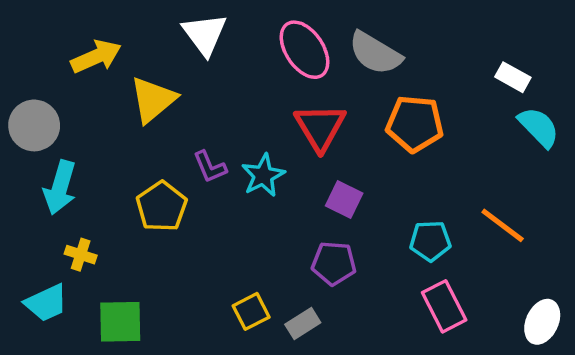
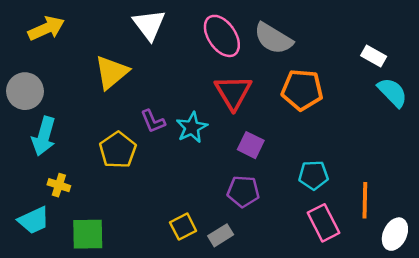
yellow arrow: (96, 57) -> (46, 28), moved
orange line: (503, 225) -> (365, 200), moved, turned 54

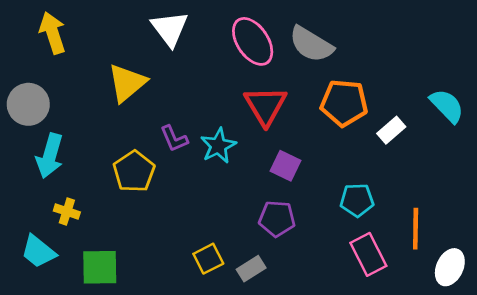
yellow arrow: (46, 28) -> (53, 33), turned -84
white rectangle: (374, 56) -> (391, 130), moved, turned -70
cyan trapezoid: (34, 220) -> (38, 252), turned 64

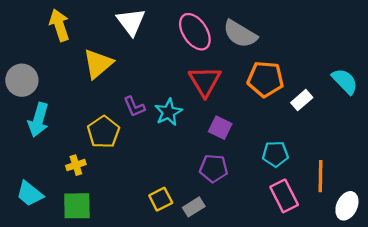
yellow arrow: (53, 33) -> (59, 25), moved
yellow cross: (67, 211) -> (76, 165), moved, turned -36

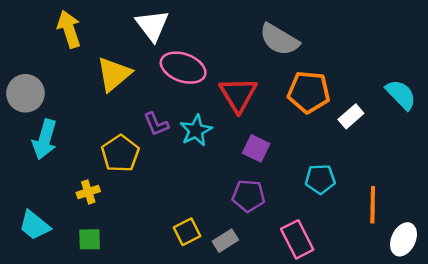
pink ellipse: (195, 32) -> (183, 68), moved, turned -36
pink rectangle: (284, 196) -> (297, 239), moved
green square: (77, 206) -> (90, 239), size x0.7

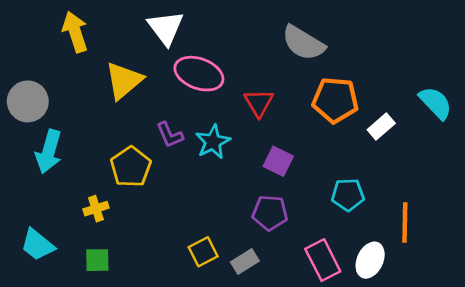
red triangle: (238, 95) -> (259, 103), size x0.7
white ellipse: (403, 239) -> (370, 260), moved

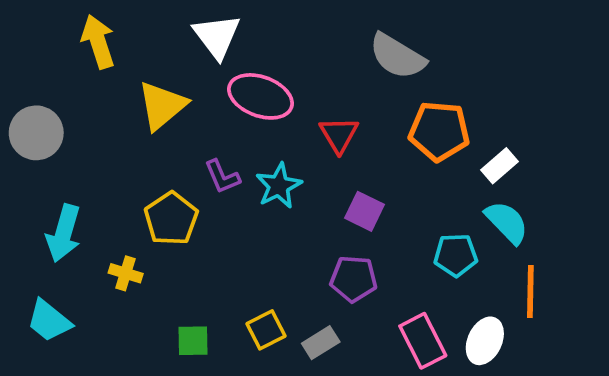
cyan semicircle: (435, 103) -> (507, 222), moved
cyan arrow: (49, 152) -> (64, 233), moved
yellow cross: (96, 209) -> (126, 273), turned 35
green square: (97, 260) -> (193, 341), moved

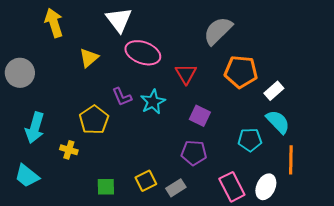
gray semicircle: (397, 56) -> (218, 31), turned 104
yellow triangle: (162, 106) -> (89, 58), size x0.7

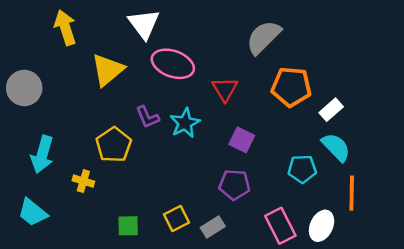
yellow triangle: (89, 58) -> (108, 70), size x1.4

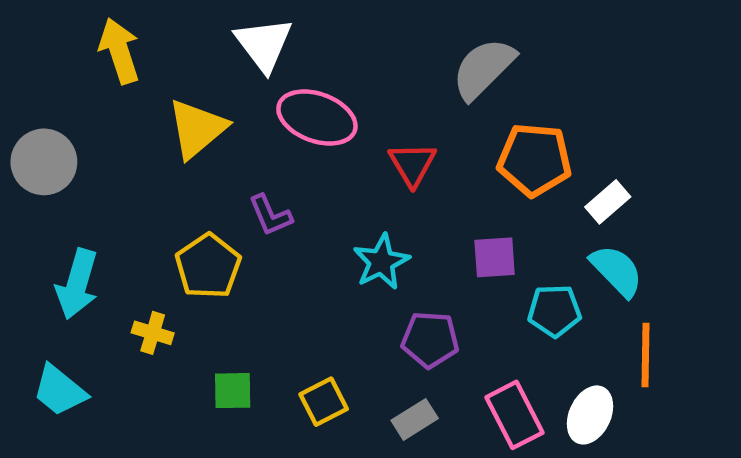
cyan star: (185, 123) -> (381, 262), moved
purple square: (242, 140) -> (495, 257), moved, turned -30
green square: (128, 226) -> (233, 391), moved
gray rectangle: (213, 227) -> (415, 419), moved

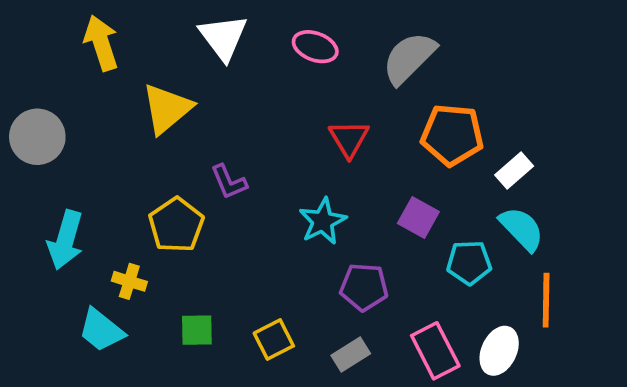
pink ellipse: (317, 118) -> (315, 47), moved, size x0.7
purple square: (495, 257) -> (418, 217), turned 33
cyan trapezoid: (59, 391) -> (101, 330), moved

